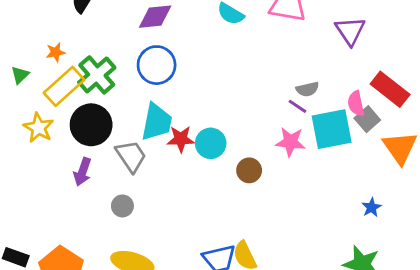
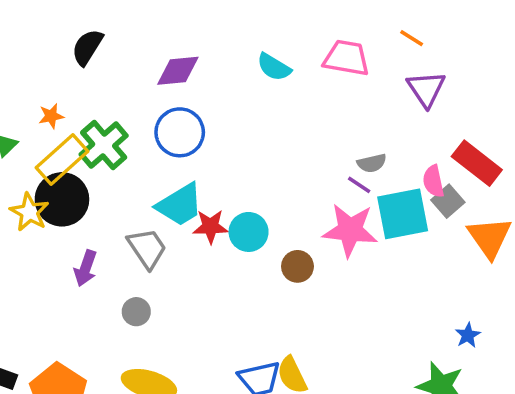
cyan trapezoid: (157, 122) -> (180, 205), turned 48
black circle: (91, 125) -> (62, 199), moved
pink star: (290, 142) -> (350, 230), size x1.4
blue star: (372, 207) -> (468, 335), moved

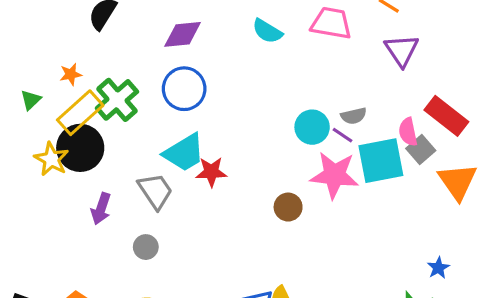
cyan circle: (249, 232) -> (312, 127), moved

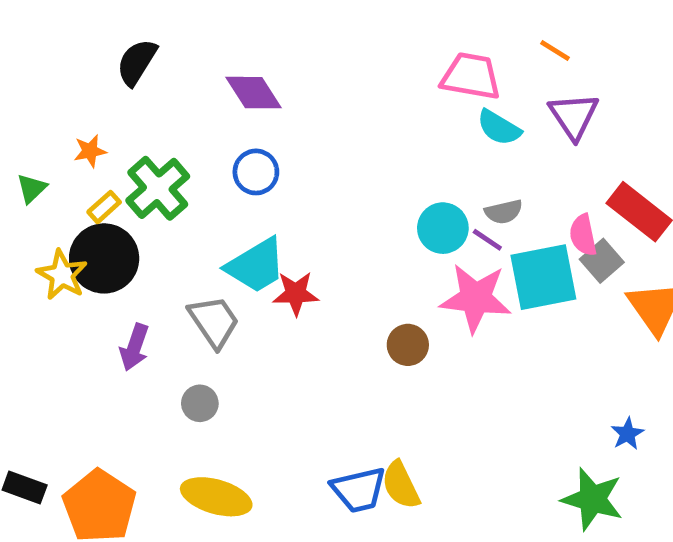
cyan semicircle: (267, 31) -> (499, 128), moved
purple diamond: (183, 34) -> (254, 93), turned 63
blue circle: (184, 89) -> (256, 172), size x0.7
yellow rectangle: (80, 113) -> (104, 207), size x0.5

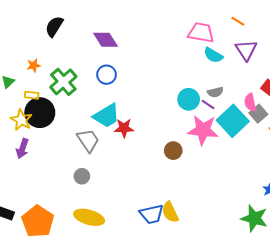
yellow rectangle: (104, 207) -> (32, 95), moved, turned 48
cyan square: (543, 277) -> (233, 121), turned -32
purple arrow: (134, 347) -> (22, 149), moved

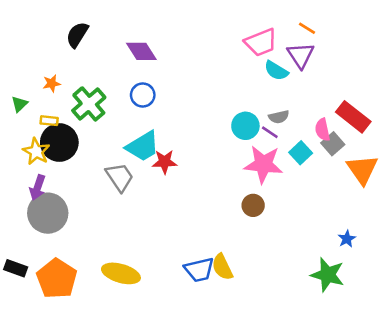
pink trapezoid: (201, 33) -> (261, 42), turned 148
purple triangle: (246, 50) -> (301, 55), moved
cyan square: (233, 121) -> (301, 153), size x0.6
brown circle: (173, 151) -> (253, 205), moved
gray circle: (82, 176) -> (48, 213), moved, size x2.0

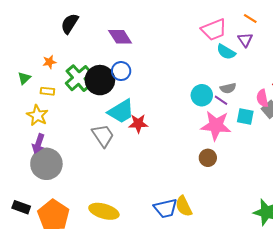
purple triangle: (301, 55) -> (245, 40), size x0.7
black circle: (59, 142) -> (100, 80), moved
cyan square: (301, 153) -> (245, 116), turned -36

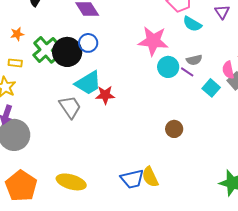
purple triangle: (245, 40) -> (222, 12), moved
cyan square: (245, 116) -> (211, 88), turned 30
pink star: (216, 126) -> (153, 41), moved

